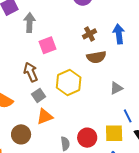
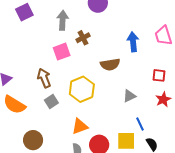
gray arrow: (29, 23) -> (63, 20), moved
brown cross: (89, 34) -> (83, 38), moved
orange triangle: (45, 117) -> (80, 126), moved

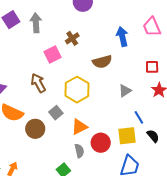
gray arrow: (63, 20) -> (36, 23), moved
gray square: (51, 102) -> (56, 113), moved
brown circle: (33, 140) -> (35, 129), moved

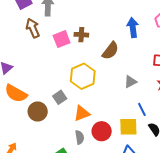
brown cross: (72, 38) -> (81, 35), moved, turned 32
brown semicircle: (102, 62) -> (110, 51), turned -42
brown arrow: (38, 83) -> (33, 28), moved

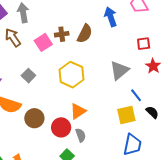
brown semicircle: (110, 51) -> (85, 34), moved
gray triangle: (130, 82) -> (119, 70), size x1.5
gray square: (60, 97) -> (28, 76), moved
red circle: (102, 131) -> (61, 127), moved

